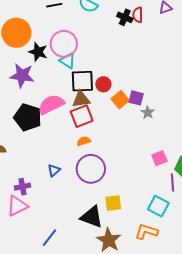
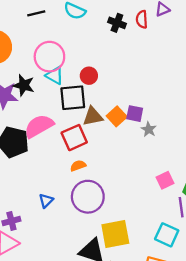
red semicircle: (138, 15) -> (142, 19), moved
black star: (38, 52) -> (24, 85), moved
red circle: (103, 84) -> (89, 76), moved
brown triangle: (81, 99) -> (93, 116), moved
yellow square: (113, 203) -> (115, 234), size x1.5

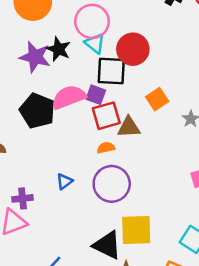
red circle: (89, 76) -> (133, 49), size x1.6
purple square: (135, 114) -> (96, 95), moved
brown triangle: (93, 116) -> (129, 127), moved

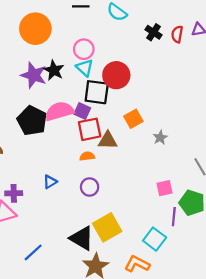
pink circle: (92, 21) -> (84, 49), size x0.7
purple circle: (112, 184) -> (90, 187), size x0.6
yellow square: (136, 230) -> (107, 227), turned -32

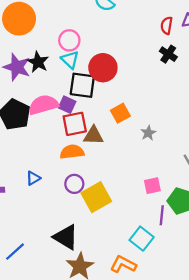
black cross: (153, 32) -> (168, 54), moved
orange semicircle: (87, 156) -> (72, 152), size x1.5
yellow square: (107, 227) -> (96, 197), moved

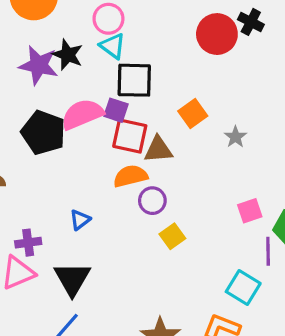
red circle: (103, 68) -> (217, 34), moved
red square: (75, 124) -> (130, 136), turned 30
purple circle: (74, 184) -> (152, 201), moved
yellow square: (96, 197) -> (172, 236), size x0.6
black triangle: (66, 237) -> (72, 279), moved, turned 36

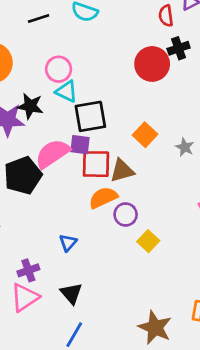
black cross: (251, 22) -> (179, 48), turned -35
black pentagon: (43, 133) -> (23, 175), turned -30
black triangle: (72, 279) -> (71, 293), size x0.7

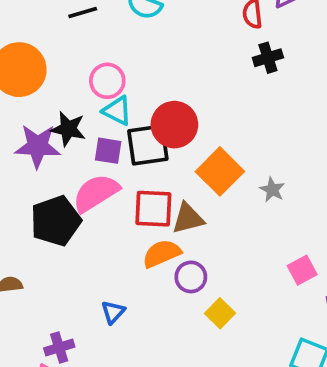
red circle: (152, 64) -> (174, 125), moved
orange square: (145, 135) -> (220, 171), size x1.4
purple square: (80, 145) -> (108, 151), moved

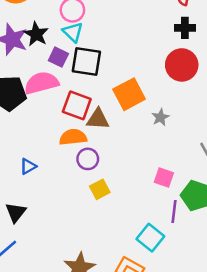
red circle: (174, 125) -> (182, 65), moved
pink square: (302, 270) -> (164, 177), turned 30

